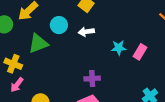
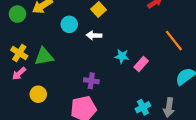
green triangle: (38, 43) -> (44, 56), moved

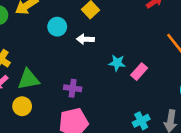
green triangle: (44, 56) -> (28, 79), moved
purple cross: (91, 81) -> (73, 88), moved

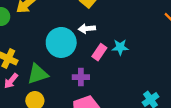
cyan circle: (57, 27) -> (61, 42), moved, size x1.6
pink rectangle: (139, 72) -> (99, 52), moved

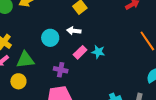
cyan circle: (61, 42) -> (50, 38), size x0.7

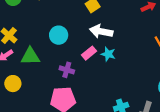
white arrow: (74, 31) -> (101, 31), moved, size x1.5
yellow circle: (18, 81) -> (13, 84), moved

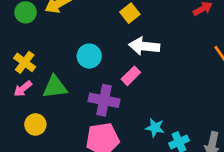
cyan star: (108, 54) -> (155, 128), moved
purple cross: (67, 70) -> (104, 100), size x1.5

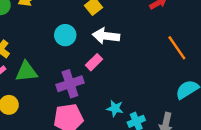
cyan circle: (89, 56) -> (65, 35), moved
purple cross: (104, 100) -> (70, 84), turned -30

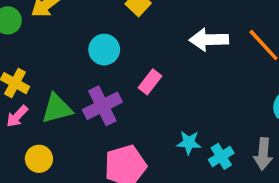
white arrow: (106, 36) -> (209, 40), moved
purple cross: (70, 84) -> (102, 106), moved

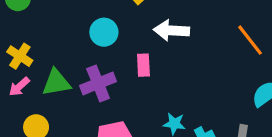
white arrow: (209, 40) -> (171, 30), moved
pink rectangle: (150, 82) -> (143, 65), turned -45

